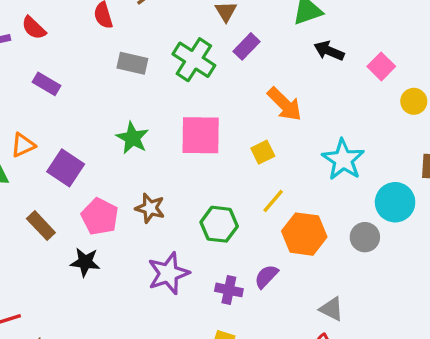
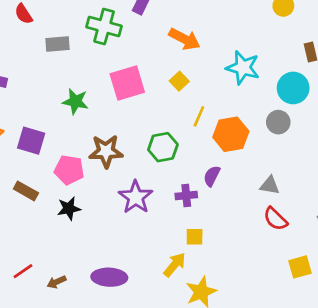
brown star: (150, 208) -> (106, 151), size x1.4

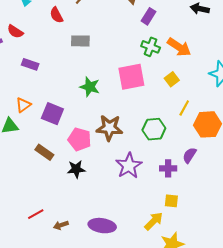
green cross: (104, 26) -> (151, 47), moved, size x0.7

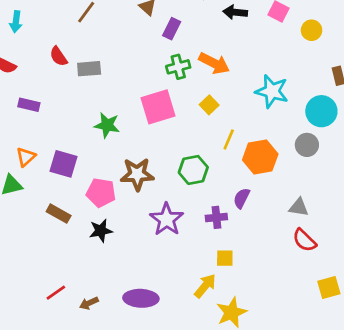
red semicircle: (56, 15) -> (58, 56), moved
green cross: (151, 47) -> (178, 67), turned -30

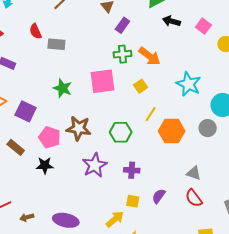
purple semicircle: (242, 198) -> (159, 196), moved

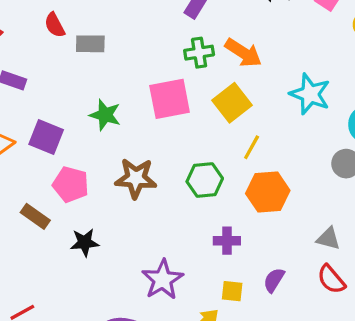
yellow square: (141, 86) -> (232, 103), size x1.6
purple square: (26, 111) -> (46, 137), moved
orange hexagon: (172, 131) -> (268, 192), moved
pink pentagon: (50, 137) -> (71, 184), moved
purple star: (95, 165) -> (163, 280), moved

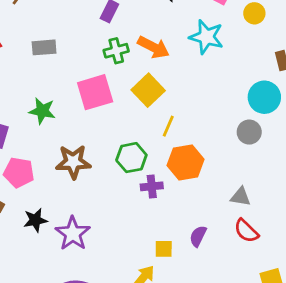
gray rectangle: (90, 44) -> (44, 47), moved
cyan star: (310, 94) -> (206, 37), moved
purple cross: (227, 241) -> (152, 186), moved
purple star: (163, 280) -> (73, 233), moved

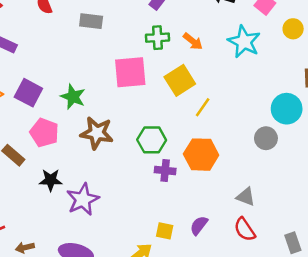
orange arrow: (153, 47) -> (193, 41), size x0.7
green star: (42, 111) -> (73, 97), moved
yellow line: (168, 126) -> (203, 107), moved

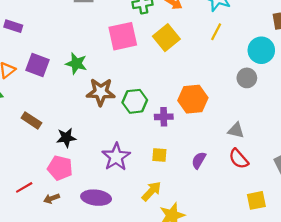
yellow line: (203, 107) -> (216, 32), moved
pink pentagon: (44, 133) -> (60, 168), moved
green hexagon: (152, 140) -> (135, 101), moved
purple star: (83, 199) -> (116, 157), moved
yellow square: (165, 231) -> (159, 155), moved

